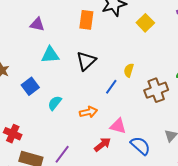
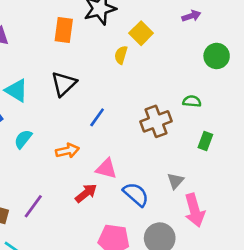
cyan triangle: (50, 55) -> (16, 90), moved, turned 36
yellow semicircle: (129, 70) -> (121, 55), moved

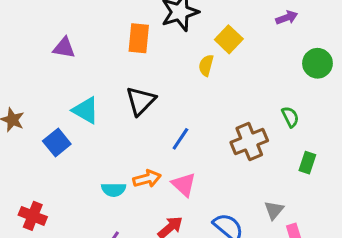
green semicircle: (192, 101) -> (290, 117), turned 60
cyan semicircle: (23, 139) -> (114, 190), moved, turned -126
pink triangle: (106, 169) -> (184, 185), moved, turned 30

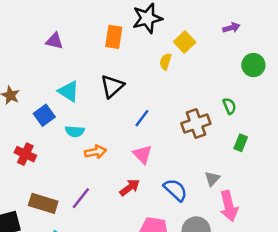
orange arrow: (147, 179) -> (95, 152), moved
cyan semicircle: (114, 190) -> (75, 131), moved
red cross: (33, 216) -> (25, 154), moved

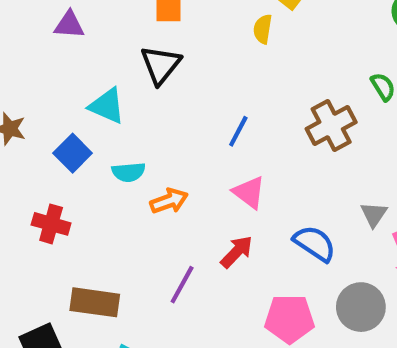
black triangle: (112, 86) -> (161, 65), moved
purple line: (81, 198) -> (182, 285), moved

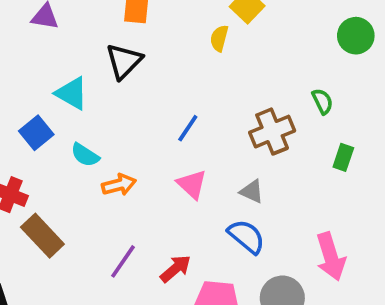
cyan semicircle: (129, 172) -> (85, 155), turned 32
gray triangle: (374, 214) -> (252, 192), moved, turned -45
red arrow: (237, 252) -> (175, 269), moved
brown rectangle: (95, 302) -> (42, 236), moved, turned 33

